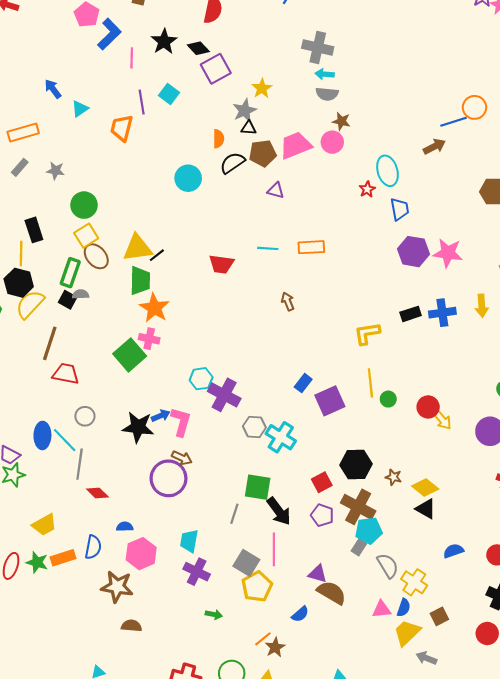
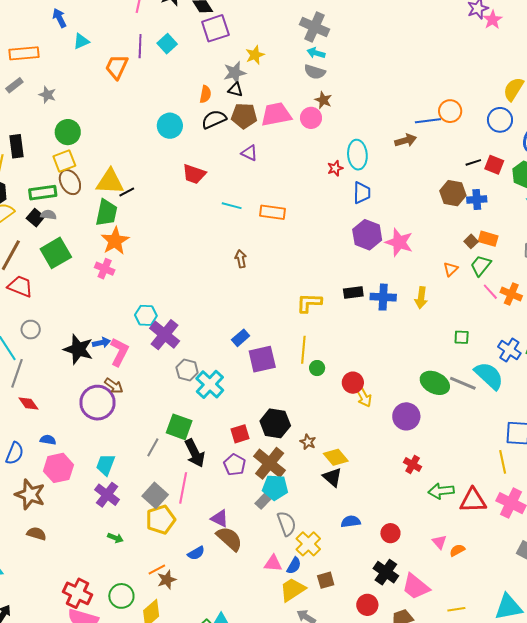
red trapezoid: (221, 264) -> (194, 174), moved
green rectangle: (70, 273) -> (43, 193), turned 52
green square: (130, 355) -> (56, 253), moved

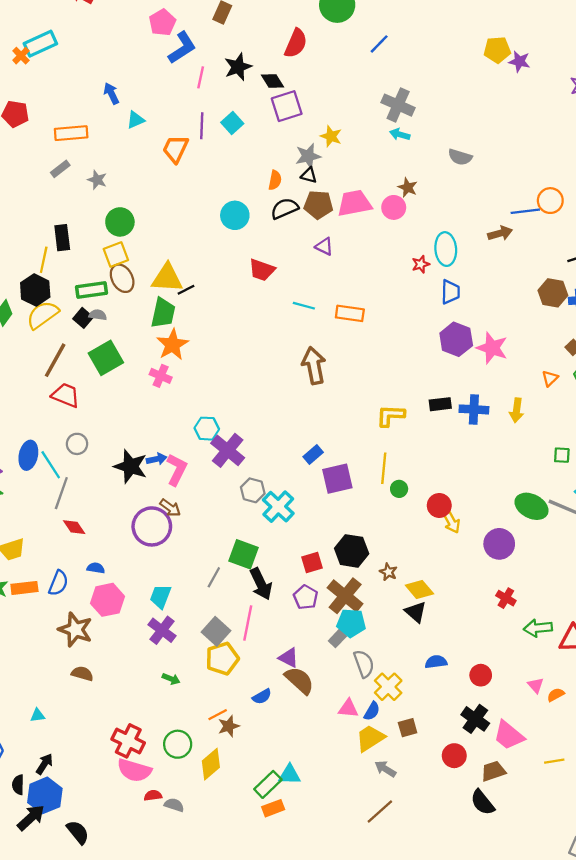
yellow star: (255, 55) -> (331, 136), turned -30
gray semicircle: (315, 72) -> (460, 157), moved
brown arrow: (241, 259) -> (314, 366), size x1.8

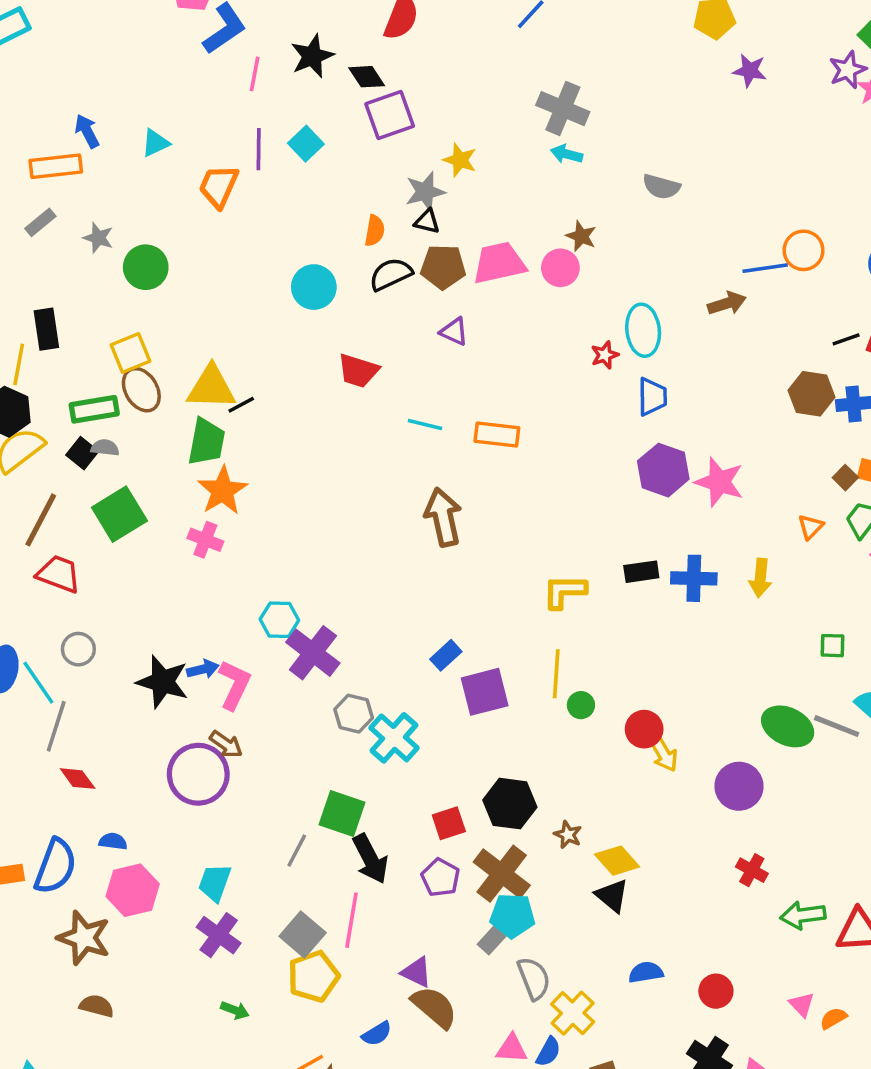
purple star: (519, 61) -> (750, 71), moved
blue arrow: (111, 93) -> (87, 131), moved
green circle: (120, 222) -> (146, 267), moved
blue semicircle: (58, 583) -> (55, 866), size x1.4

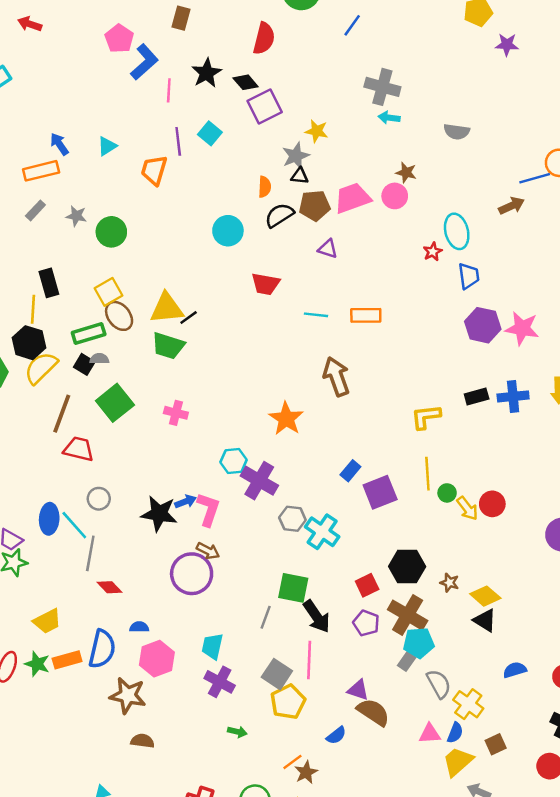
green trapezoid: (206, 442) -> (168, 346), turned 104
orange star: (223, 491) -> (286, 419), moved
yellow arrow: (664, 754) -> (467, 508), moved

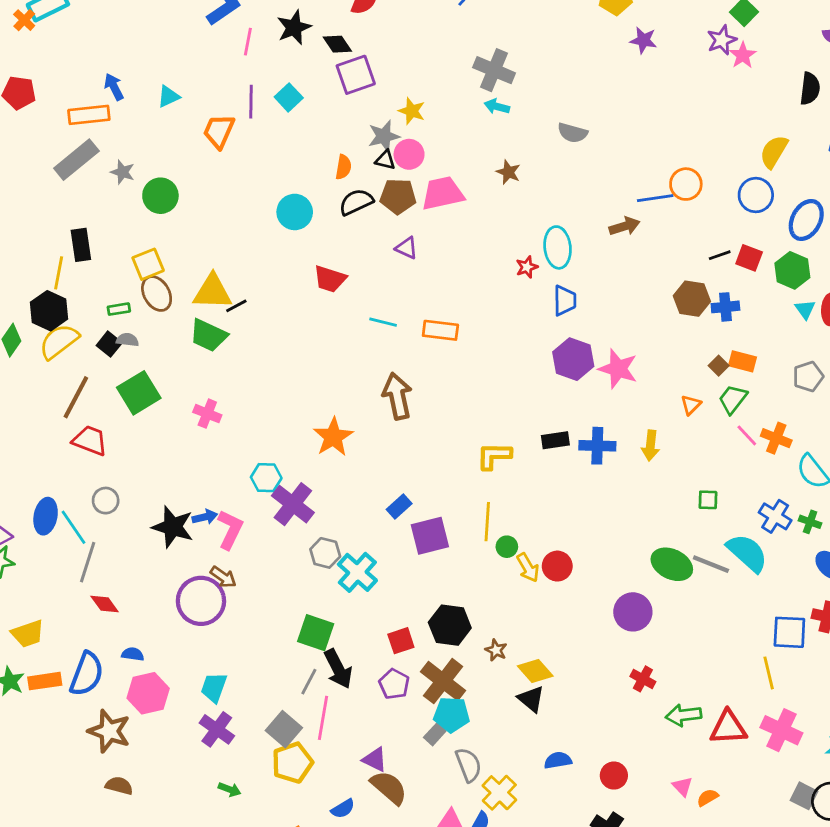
pink circle: (395, 196) -> (409, 154), moved
gray rectangle: (35, 210) -> (76, 160), size x1.8
green rectangle: (89, 333) -> (119, 309), size x0.6
gray line: (266, 617) -> (309, 682), moved

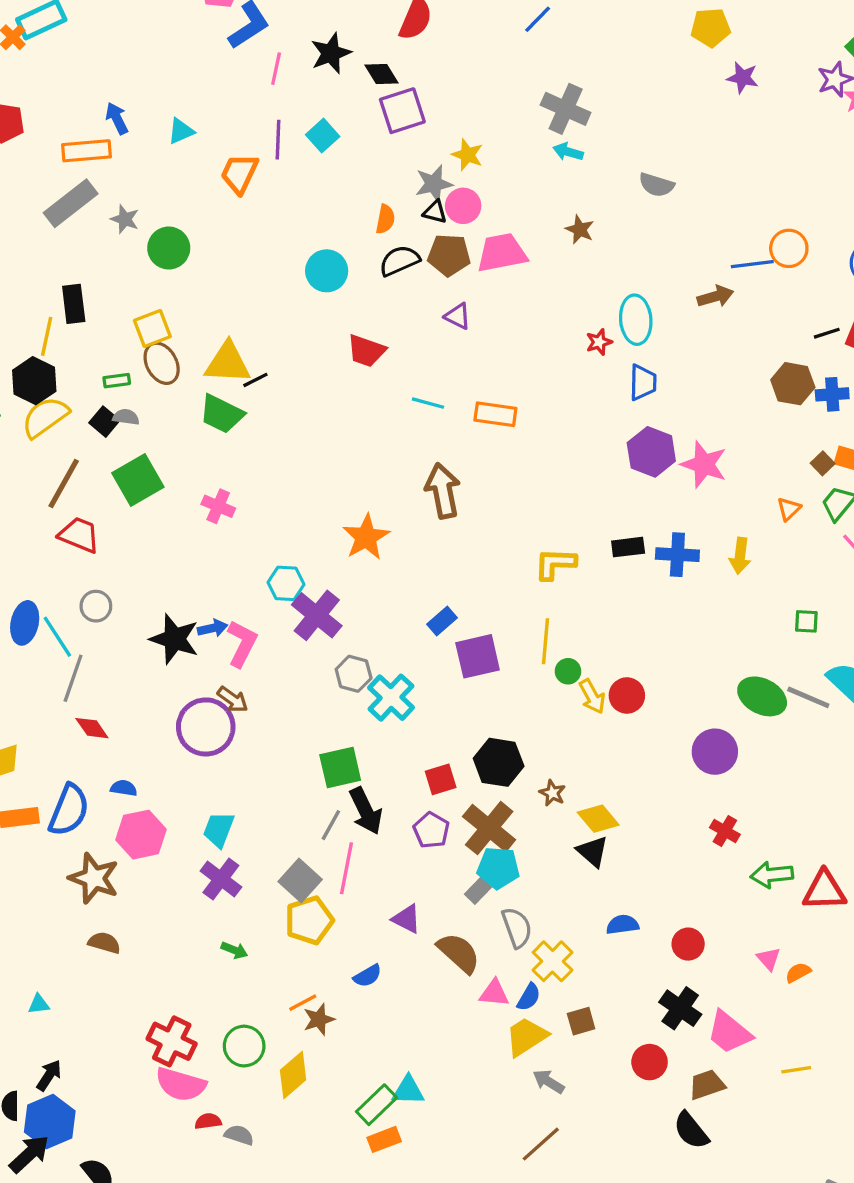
green square: (316, 633) -> (340, 768), turned -33
brown semicircle: (389, 787) -> (459, 953), moved

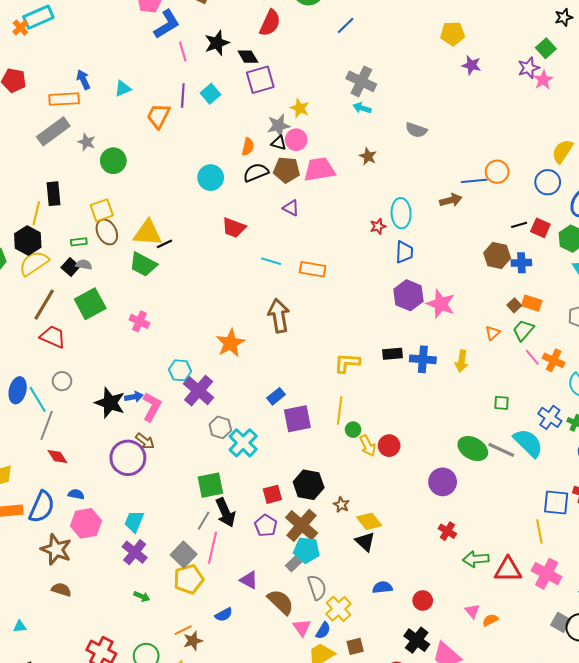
pink line: (276, 69) -> (183, 52), turned -30
pink triangle: (494, 993) -> (302, 628), turned 48

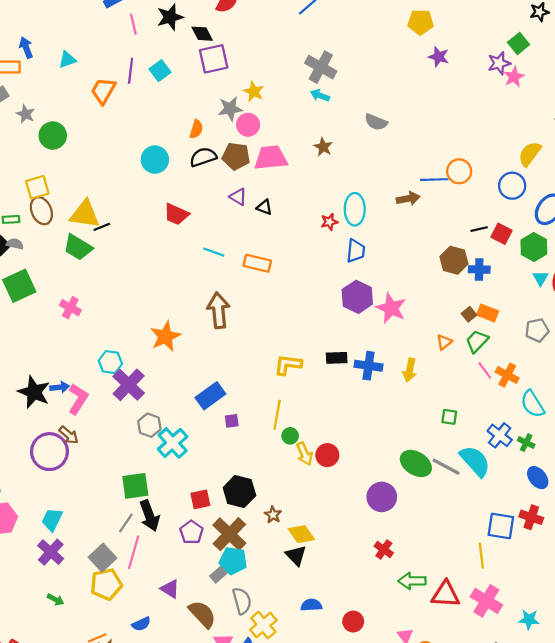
black triangle: (279, 143) -> (264, 207), moved
blue rectangle: (276, 396) -> (210, 396), size x1.5
purple square: (297, 419) -> (232, 421), size x0.5

